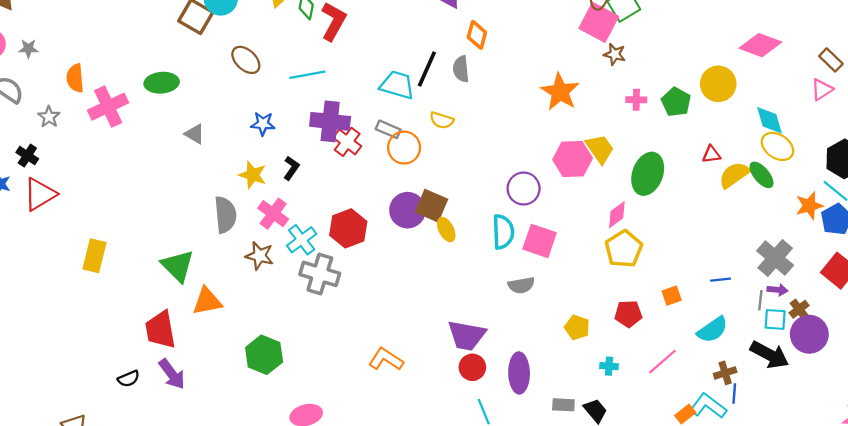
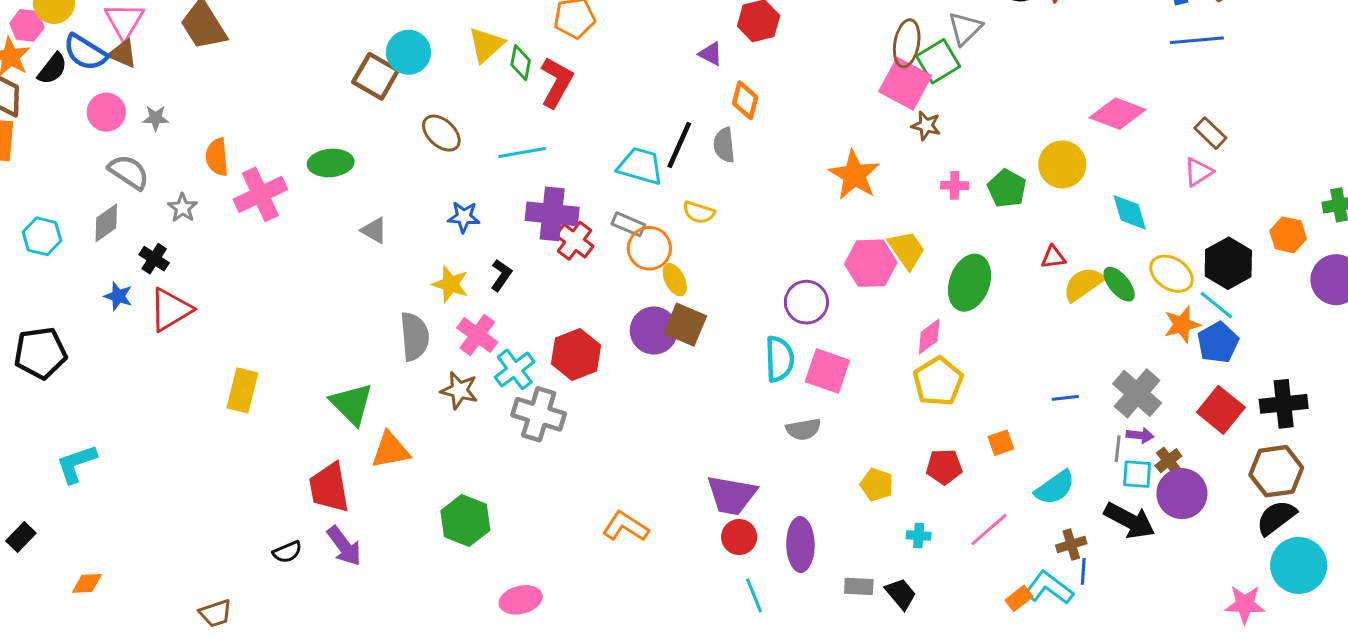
yellow ellipse: (777, 146) -> (1171, 274), moved
yellow ellipse: (446, 230) -> (675, 280), moved
blue line: (721, 280) -> (1065, 398), moved

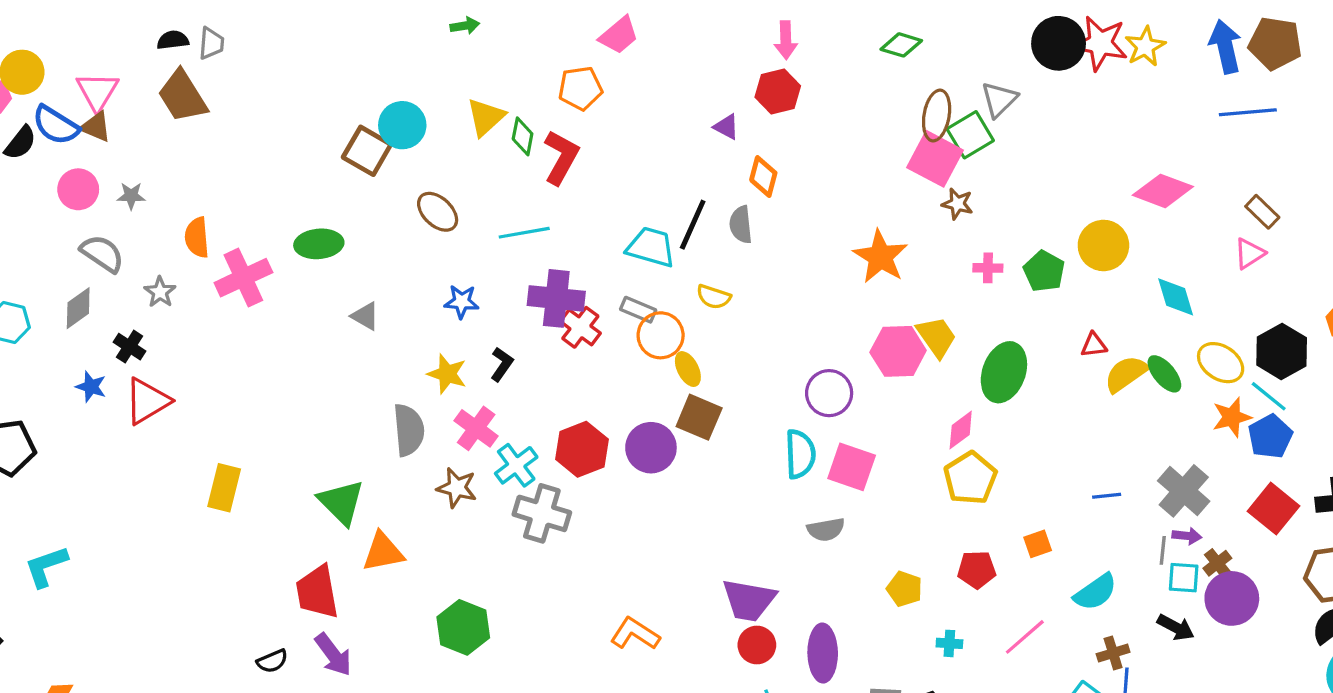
purple circle: (654, 331) -> (651, 448), moved
black arrow: (1130, 521) -> (1176, 627), size x0.7

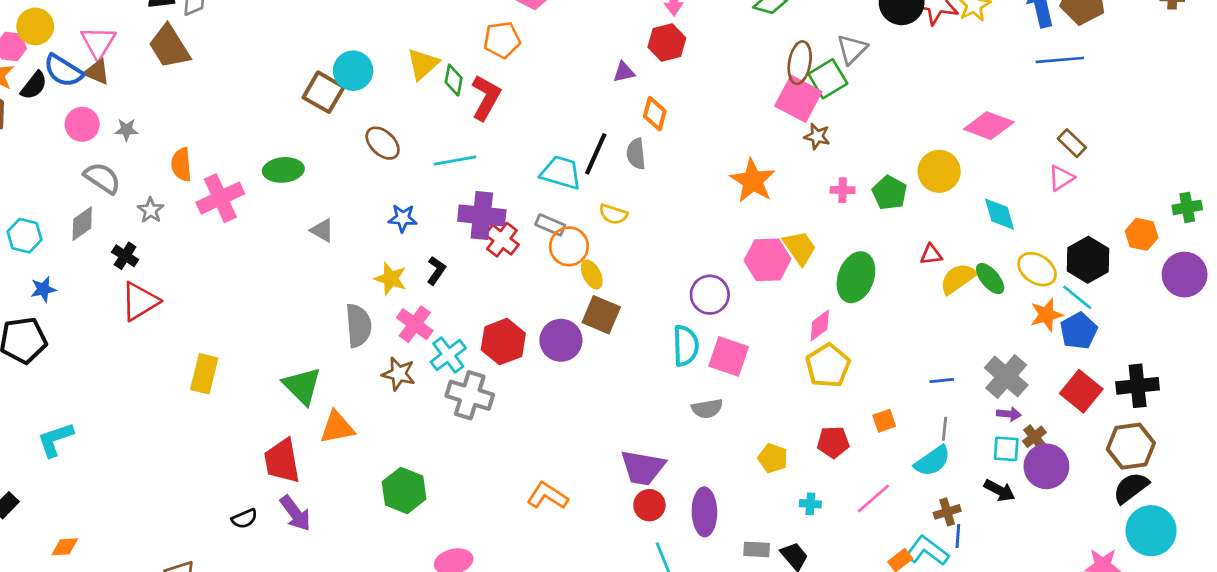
purple triangle: (726, 127) -> (624, 72), turned -40
blue star: (91, 387) -> (43, 289), moved, turned -30
gray line: (1163, 550) -> (944, 429), moved

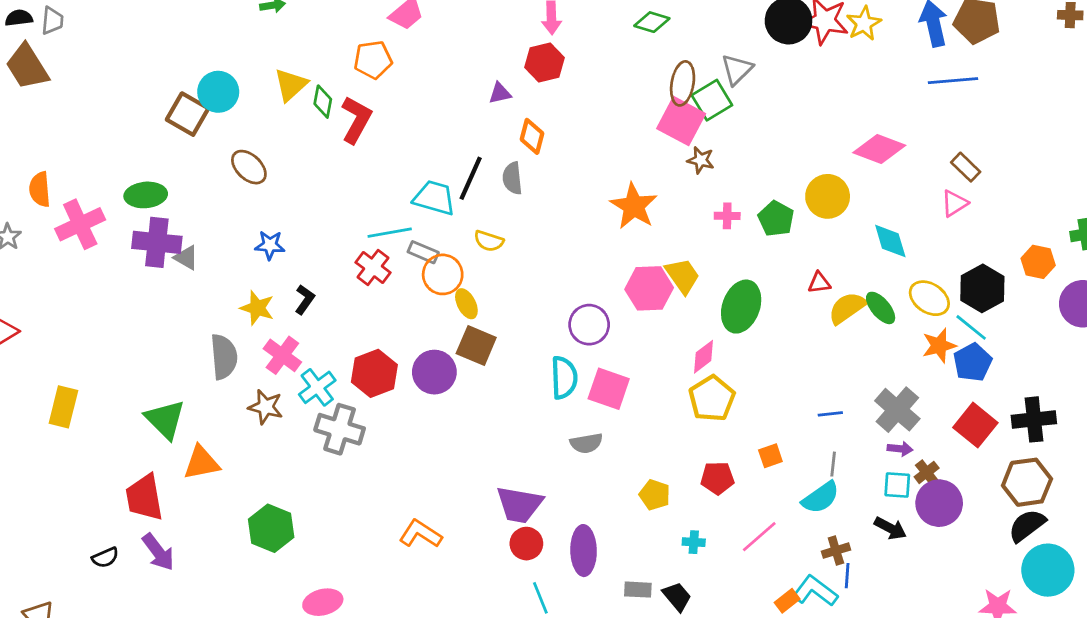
cyan line: (455, 161) -> (390, 233), moved
purple cross: (482, 216) -> (157, 242), moved

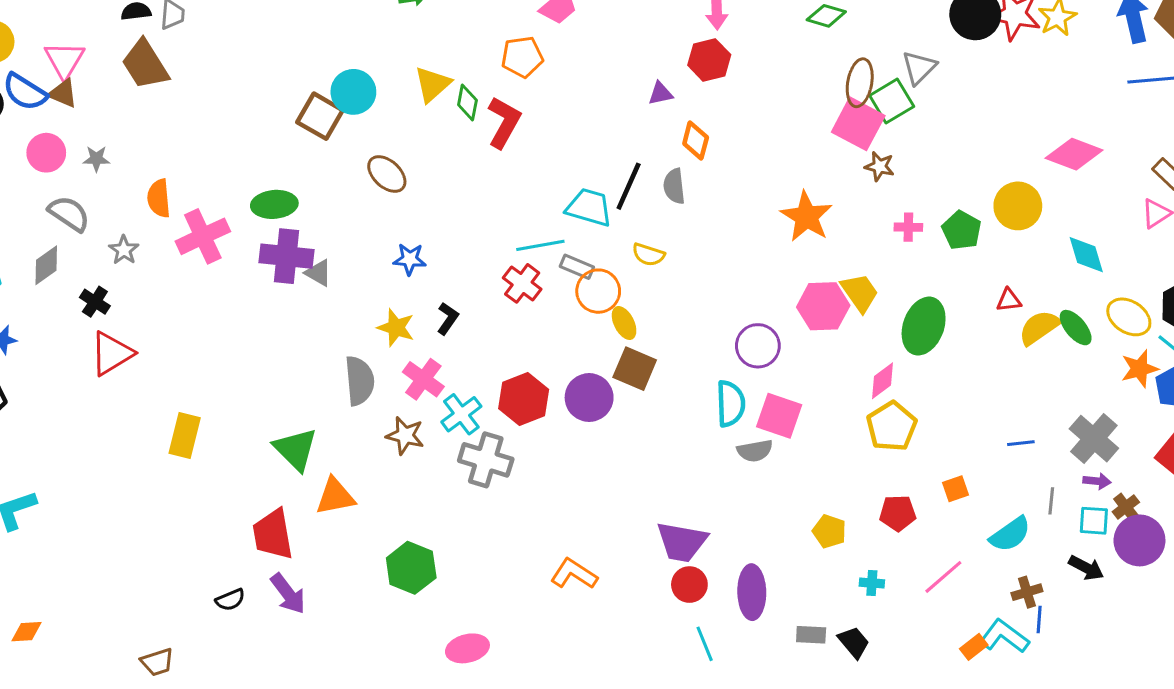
gray semicircle: (586, 443) -> (755, 451), moved
gray line: (833, 464) -> (1051, 501), moved

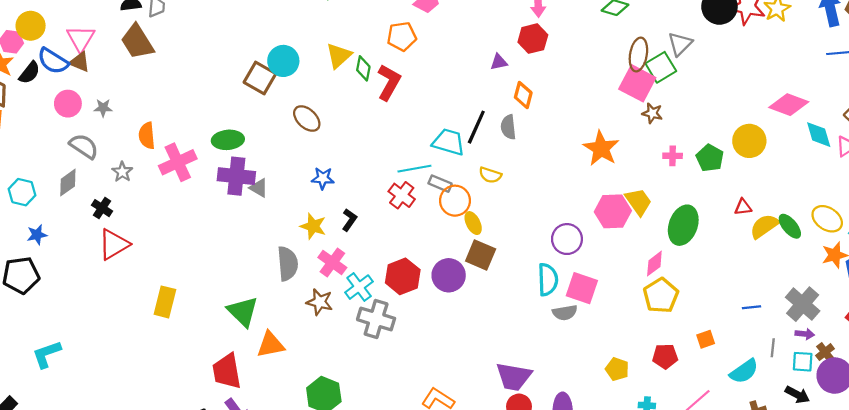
cyan diamond: (1086, 255) -> (819, 135), moved

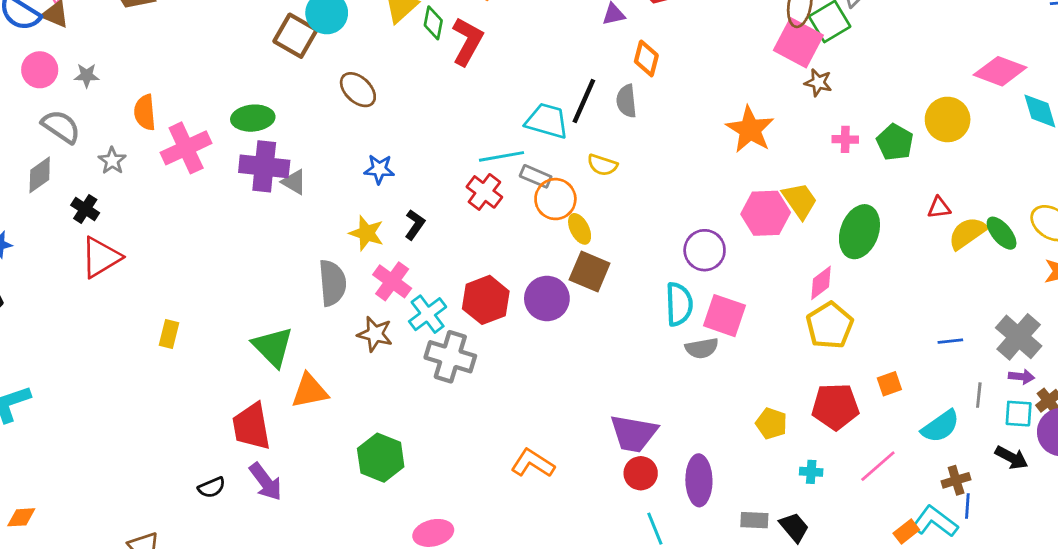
yellow rectangle: (165, 302) -> (169, 334), size x0.7
red pentagon: (665, 356) -> (835, 406), size x1.4

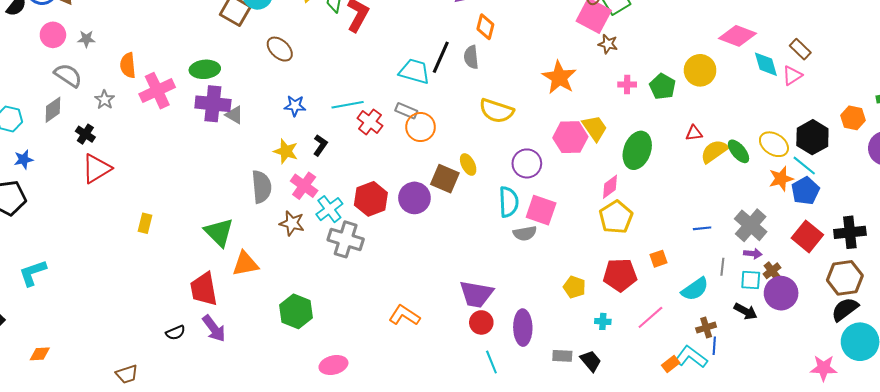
cyan line: (501, 156) -> (348, 105), moved
yellow semicircle: (602, 165) -> (496, 111), moved, size x1.6
yellow ellipse: (580, 229) -> (468, 164), moved

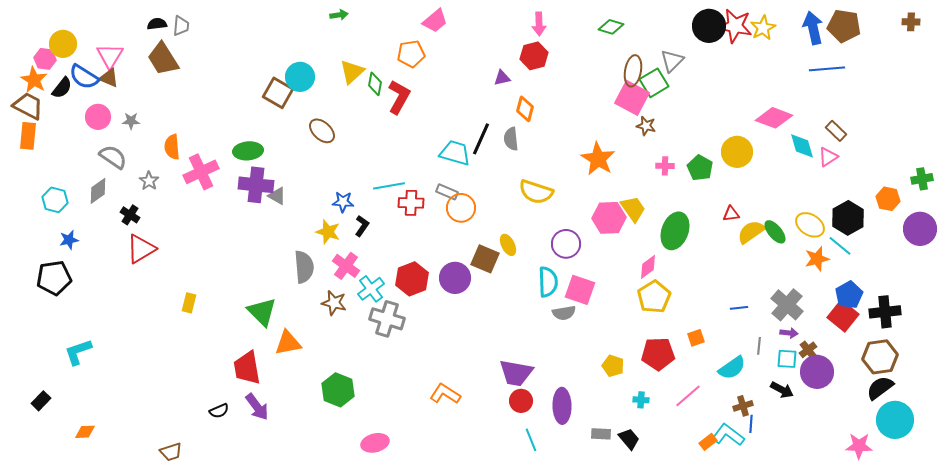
blue star: (295, 106) -> (343, 202), moved
red cross: (370, 122) -> (411, 203), turned -35
blue pentagon: (805, 191) -> (849, 295), moved

